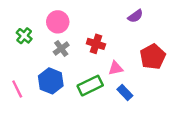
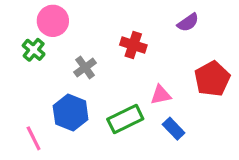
pink circle: (58, 22) -> (53, 21), moved
red cross: (96, 44) -> (133, 45), moved
pink line: (17, 89) -> (34, 138), moved

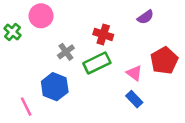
green cross: (34, 50) -> (12, 32), moved
pink triangle: (161, 95) -> (134, 73), moved, turned 49
green rectangle: (125, 119) -> (97, 63), moved

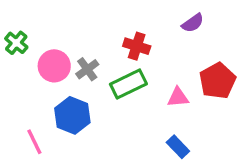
pink circle: (41, 16) -> (54, 66), moved
pink triangle: (134, 73) -> (178, 97), turned -42
blue rectangle: (134, 99) -> (178, 147), moved

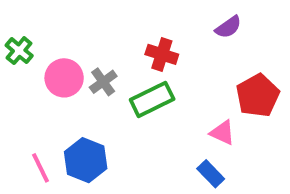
pink triangle: (178, 97) -> (222, 133), moved, turned 30
blue hexagon: (72, 115) -> (86, 160), moved

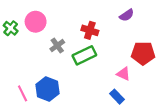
pink circle: (64, 78) -> (36, 22), moved
red pentagon: (258, 96) -> (143, 53), turned 30

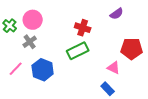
gray cross: (57, 46) -> (30, 42), moved
blue hexagon: (48, 89) -> (43, 70), moved
pink line: (23, 93) -> (16, 69), moved, turned 70

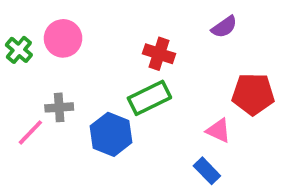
gray cross: (30, 42) -> (59, 107), moved, turned 32
blue hexagon: (43, 70) -> (111, 134), moved

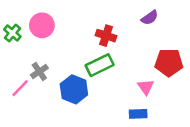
gray cross: (59, 107) -> (39, 72), turned -30
pink triangle: (219, 131) -> (146, 87), turned 30
blue rectangle: (207, 171) -> (138, 114), turned -48

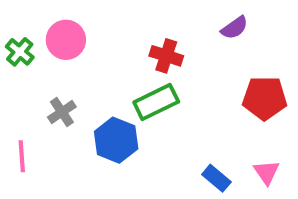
pink triangle: (146, 87) -> (267, 172), moved
pink line: (20, 88) -> (22, 156), moved, turned -48
blue rectangle: (138, 114) -> (216, 178), turned 42

